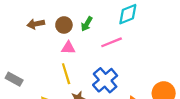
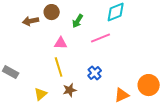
brown circle: (64, 25) -> (52, 12), moved
blue cross: (105, 80) -> (95, 73), size x0.6

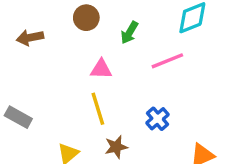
brown arrow: (31, 21) -> (30, 38), moved

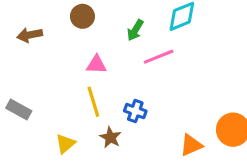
green arrow: (129, 33) -> (135, 30), moved
blue cross: (158, 119) -> (135, 111), moved, turned -30
brown star: (116, 147) -> (110, 137), turned -30

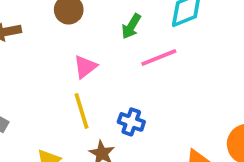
pink triangle: (96, 64) -> (85, 67), turned -40

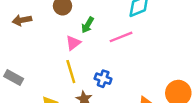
green arrow: (131, 26) -> (88, 25), moved

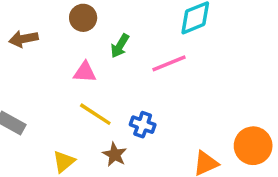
pink triangle: (73, 43) -> (85, 72), moved, turned 42
yellow line: (71, 72) -> (95, 114), turned -40

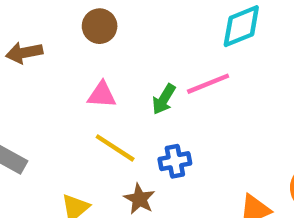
green arrow: (120, 46) -> (164, 99), moved
blue cross: (143, 125) -> (175, 161), turned -30

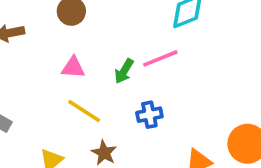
blue cross: (175, 161) -> (149, 115), moved

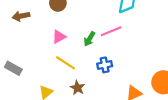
pink triangle: (73, 67) -> (59, 37), turned -32

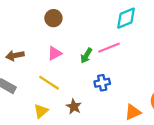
brown arrow: (21, 16) -> (15, 56), moved
yellow line: (66, 63) -> (49, 83), moved

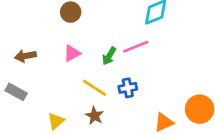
yellow line: (49, 83) -> (95, 88), moved

